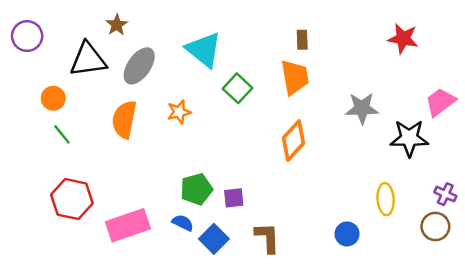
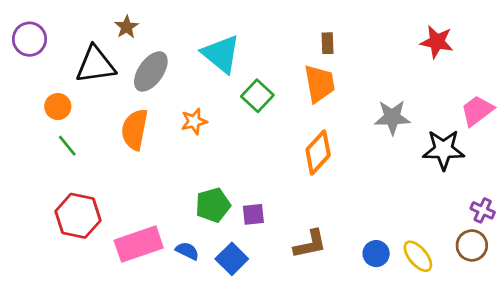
yellow ellipse: (386, 199) -> (418, 256), moved, turned -36
blue semicircle: (183, 223) -> (187, 251), moved
brown L-shape: (267, 238) -> (310, 244), moved, turned 80

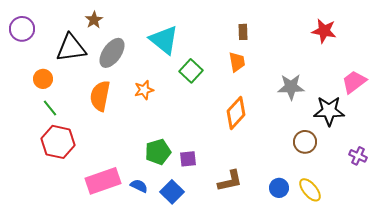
orange trapezoid: (319, 84) -> (237, 62), size x0.7
red hexagon: (78, 216) -> (58, 142), moved
brown circle: (472, 245) -> (305, 142), moved

